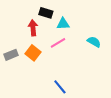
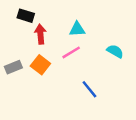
black rectangle: (46, 13) -> (26, 16), moved
blue line: (60, 87) -> (89, 89), moved

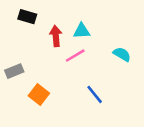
red arrow: (40, 34) -> (56, 36), moved
orange square: (40, 65) -> (39, 94), moved

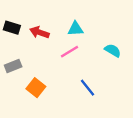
black rectangle: (27, 17) -> (12, 28), moved
red arrow: (56, 36) -> (39, 32), moved, turned -66

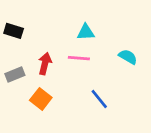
red arrow: (39, 32) -> (45, 64), moved, turned 84
pink line: (69, 52) -> (79, 58), turned 36

